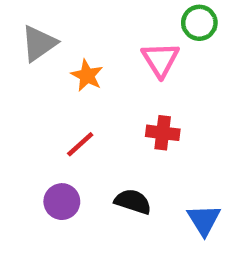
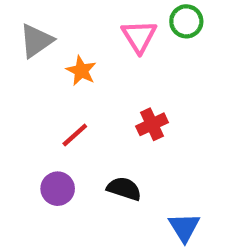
pink triangle: (160, 59) -> (139, 36), moved
red cross: (163, 133) -> (152, 124), turned -32
blue triangle: (204, 220) -> (184, 227), moved

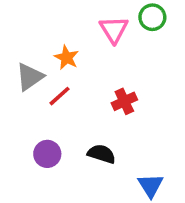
gray triangle: (36, 41) -> (30, 77), moved
red line: (75, 135) -> (60, 96), moved

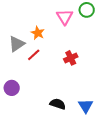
purple circle: (47, 154) -> (12, 88), moved
black semicircle: (102, 154) -> (58, 104), moved

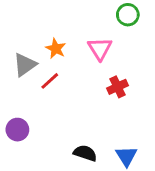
pink triangle: (65, 17) -> (100, 49), moved
red cross: (71, 58) -> (118, 87), moved

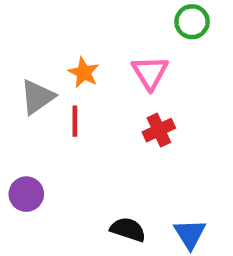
red line: (50, 81) -> (75, 121), turned -48
red cross: (118, 87) -> (159, 130), moved

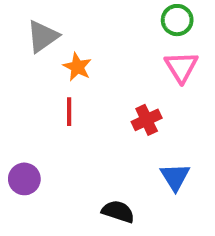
pink triangle: (150, 73) -> (181, 67), moved
gray triangle: (37, 97) -> (43, 36), moved
blue triangle: (190, 234) -> (175, 177), moved

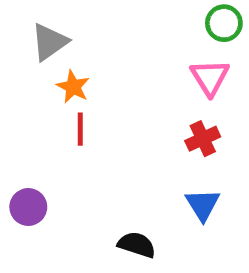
green circle: (177, 20) -> (224, 23), moved
orange star: (77, 67) -> (73, 87), moved
red cross: (147, 120) -> (203, 139), moved

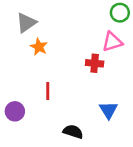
pink triangle: (210, 77) -> (112, 42), turned 45
red line: (80, 129) -> (48, 91), moved
red cross: (203, 139) -> (95, 63), moved, turned 30

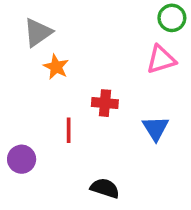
red cross: (95, 63) -> (105, 103), moved
blue triangle: (108, 110) -> (156, 128), moved

